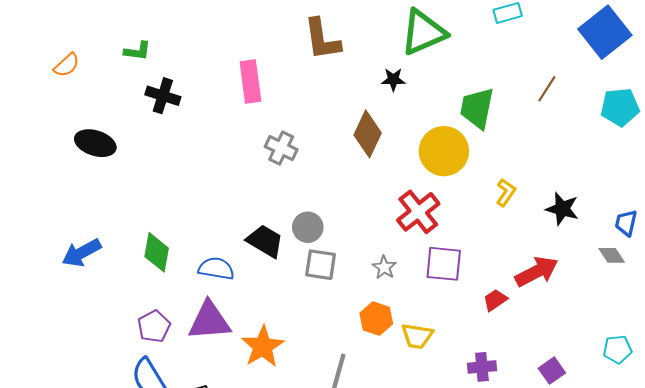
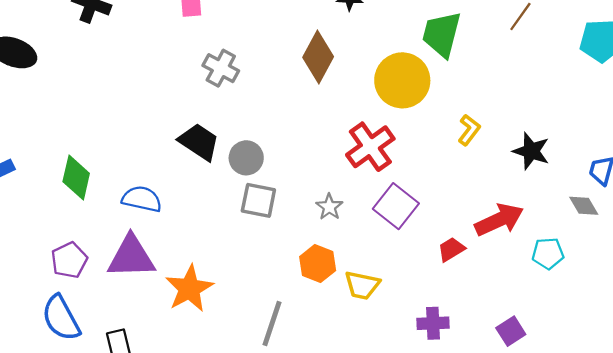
black trapezoid: (265, 241) -> (199, 142), moved
purple square: (444, 264) -> (396, 206), turned 30
cyan pentagon: (617, 349) -> (548, 253), moved

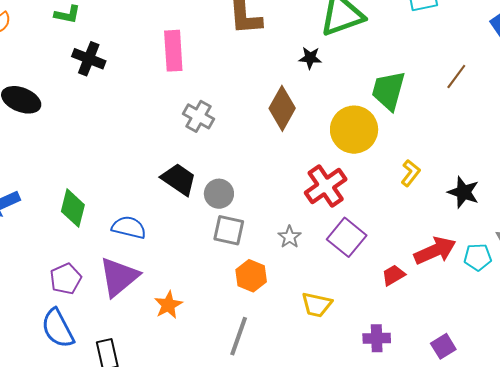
cyan pentagon: (548, 253) -> (478, 257), moved
purple triangle: (131, 257) -> (119, 277), turned -39
orange hexagon: (318, 264) -> (251, 276), moved
orange star: (189, 288) -> (168, 305), size x0.7

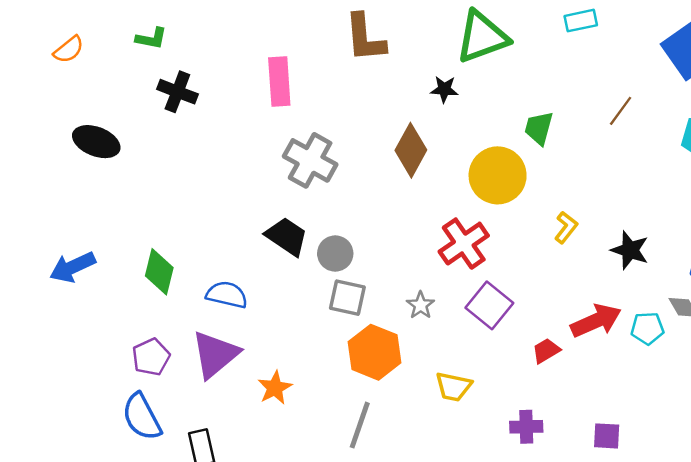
green trapezoid: (388, 91) -> (539, 128), size x0.7
gray cross: (199, 116) -> (310, 160), size x1.4
orange hexagon: (251, 276) -> (375, 352), size x1.4
purple square: (443, 346) -> (607, 436), turned 35

